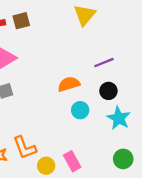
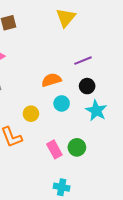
green circle: (123, 159) -> (77, 147), moved
yellow circle: (46, 166) -> (31, 114), moved

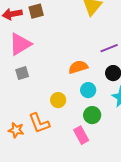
green circle: (77, 147) -> (92, 115), moved

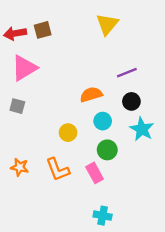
gray square: (22, 73) -> (17, 106), moved, turned 32
orange L-shape: (39, 123) -> (58, 169), moved

